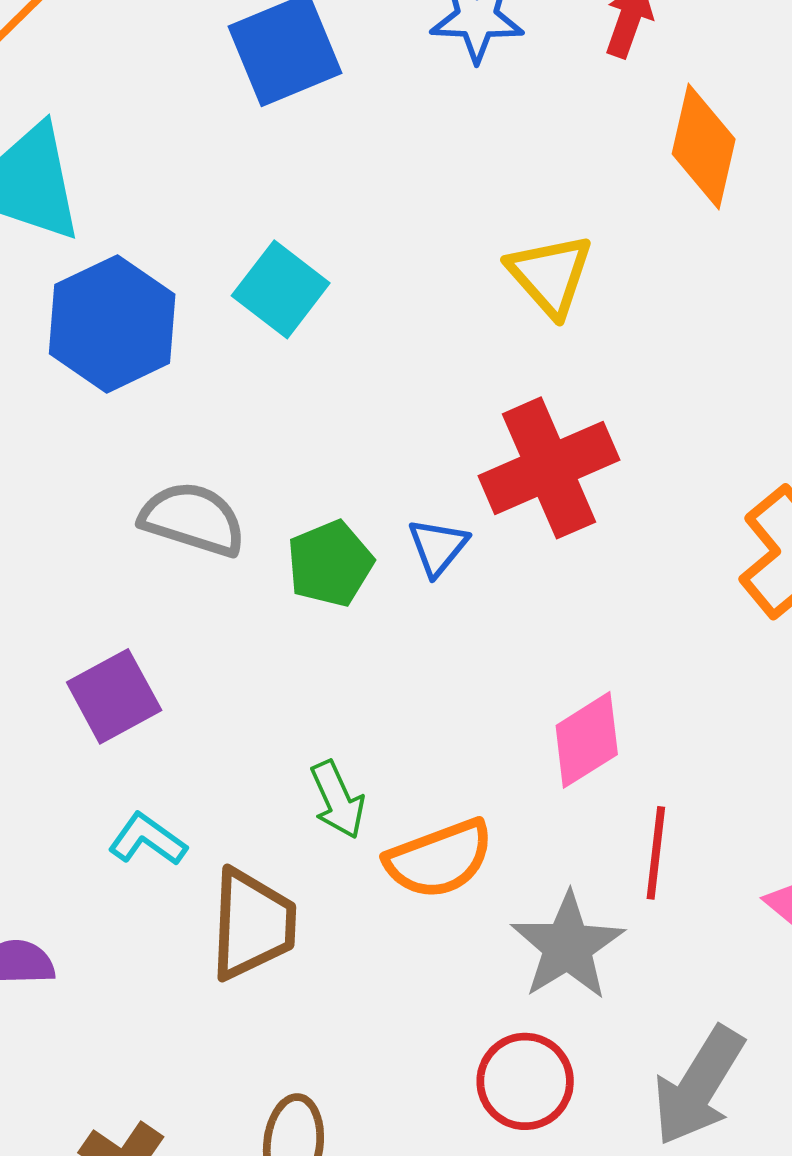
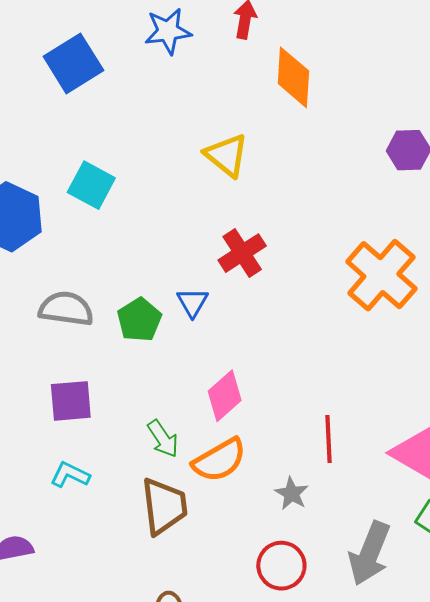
red cross: (549, 468) -> (242, 253), size x0.7
purple square: (114, 696) -> (71, 401), moved, turned 33
pink diamond: (587, 740) -> (225, 396), moved
brown trapezoid: (252, 924) -> (164, 506), moved
gray star: (568, 946) -> (292, 494), size x0.6

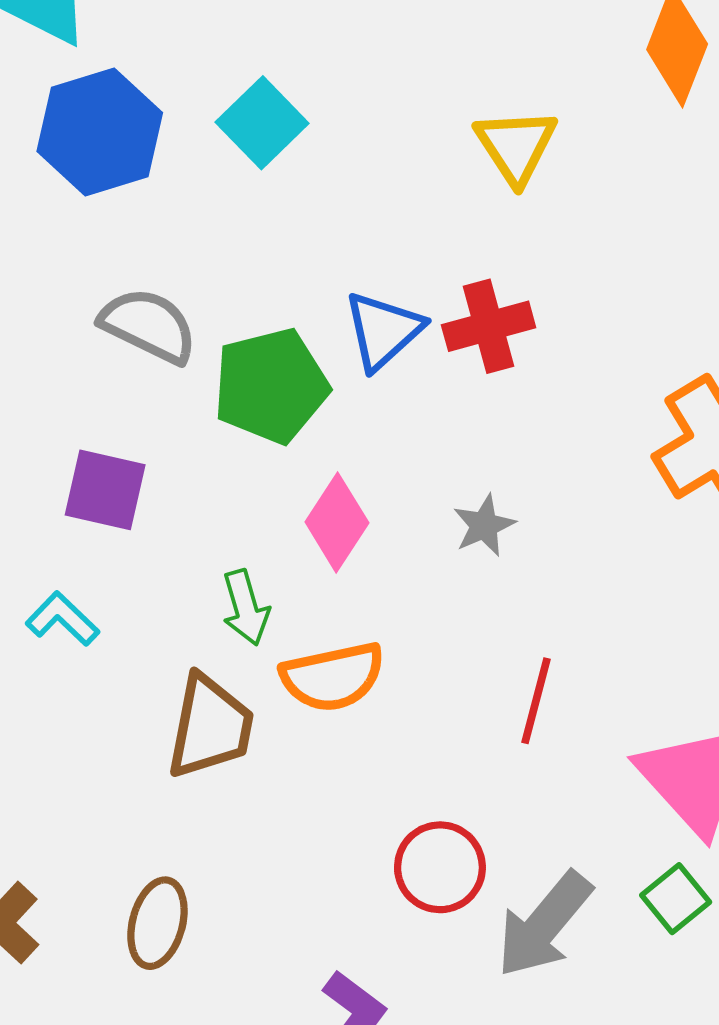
blue triangle: (192, 302) -> (383, 330), moved, size x1.4
green pentagon: (139, 320) -> (271, 386), size x1.4
pink diamond: (225, 396) -> (337, 522), moved, turned -33
gray star: (292, 494) -> (484, 525), moved
red circle: (281, 566) -> (440, 867), moved

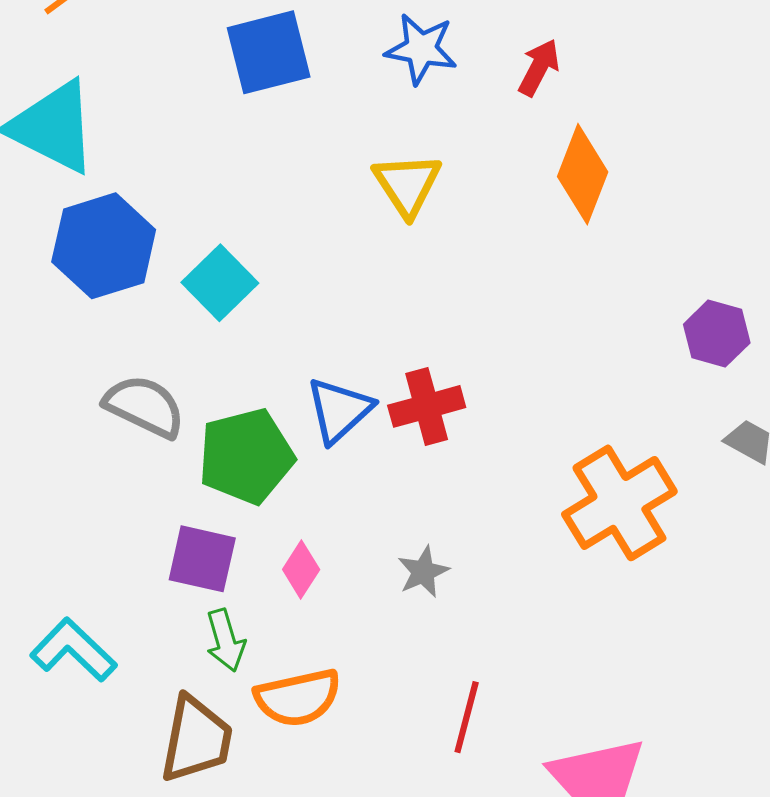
cyan square: (262, 123) -> (220, 283), moved
yellow triangle: (516, 146) -> (407, 185), moved
purple square: (105, 490) -> (202, 559), moved
pink diamond: (337, 522) -> (301, 570), size x0.7
cyan L-shape: (62, 619) -> (73, 650), size x1.4

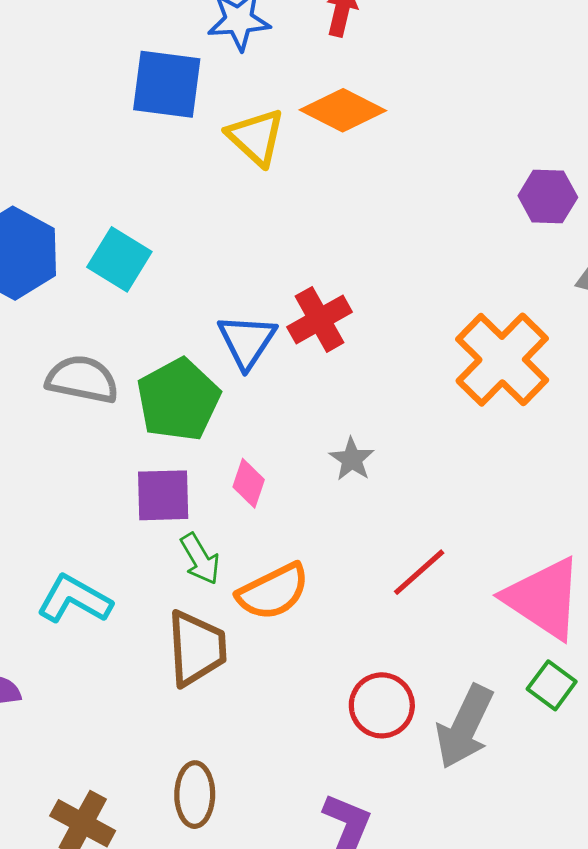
blue square: (269, 52) -> (167, 84), moved, turned 36
orange diamond: (583, 174) -> (343, 110), moved, turned -70
red line: (467, 717) -> (419, 572), turned 48

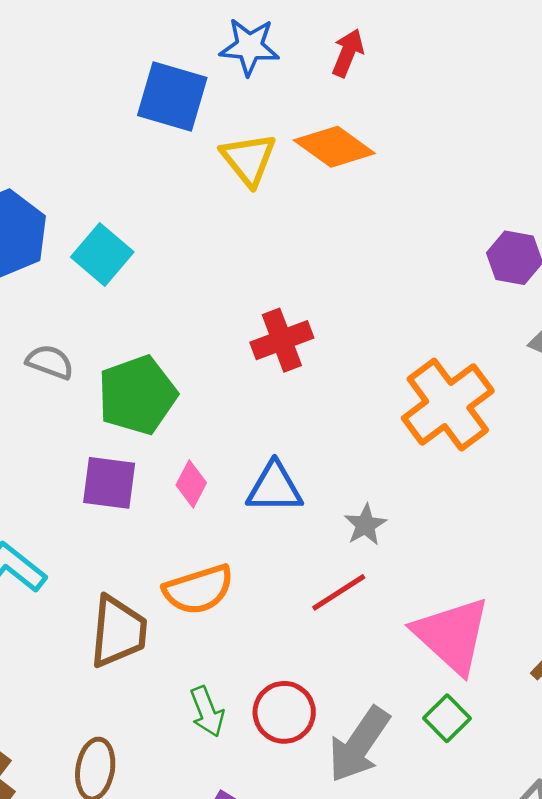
blue triangle: (247, 341) -> (275, 488), moved, turned 48
gray semicircle: (82, 379) -> (50, 362), size x0.7
gray star: (352, 459) -> (365, 525), moved
green arrow: (200, 559) -> (207, 712), moved

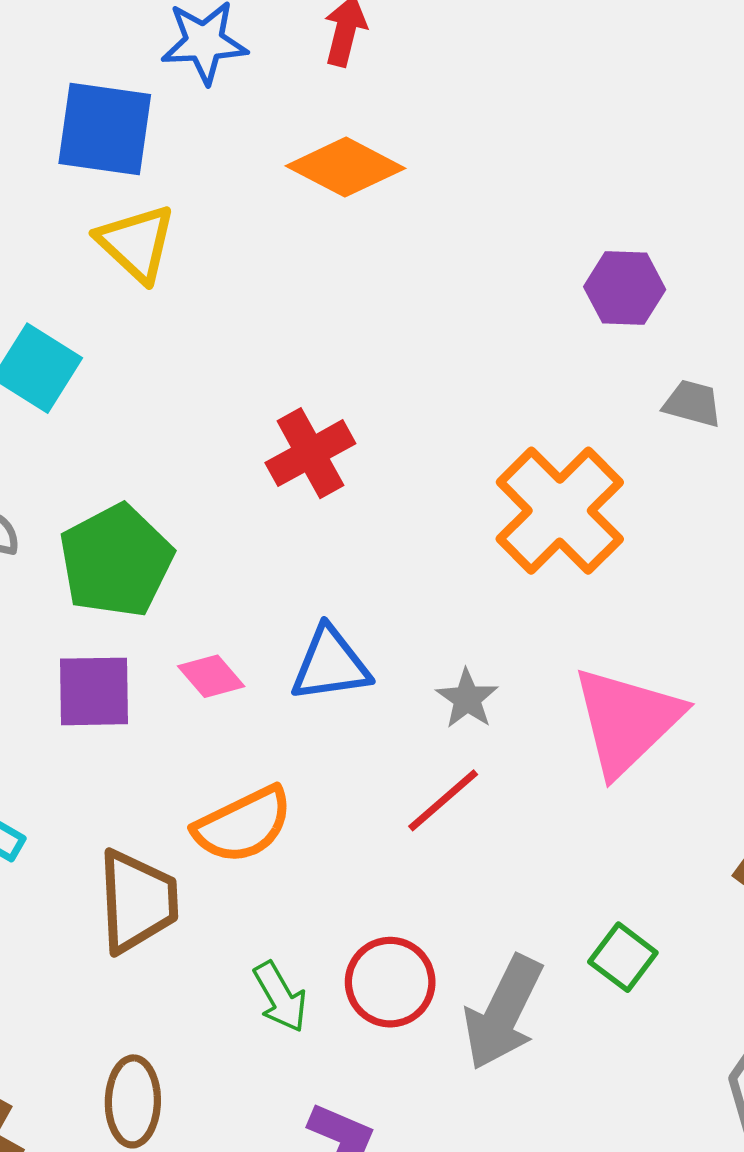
yellow triangle: (249, 159) -> (136, 243), moved
pink diamond: (191, 484) -> (211, 676), turned -60
pink triangle: (452, 635) -> (627, 721), moved, turned 42

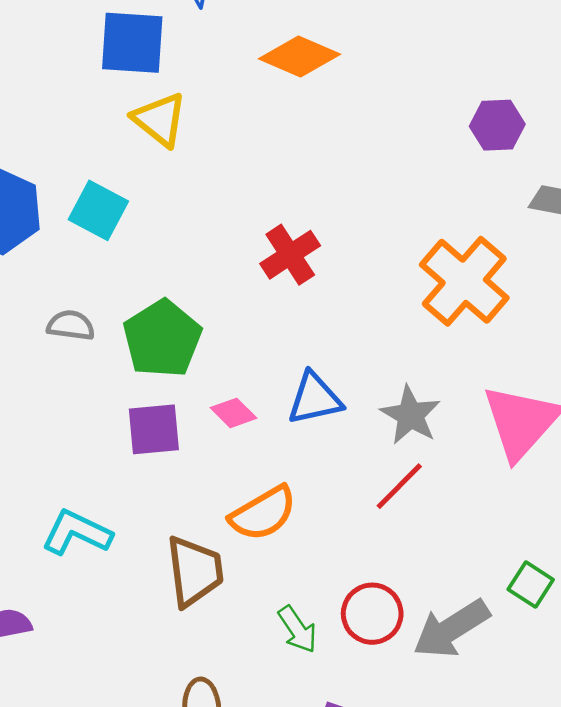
gray star: (467, 699) -> (410, 415), size x1.4
gray arrow: (503, 1013) -> (451, 629), turned 36

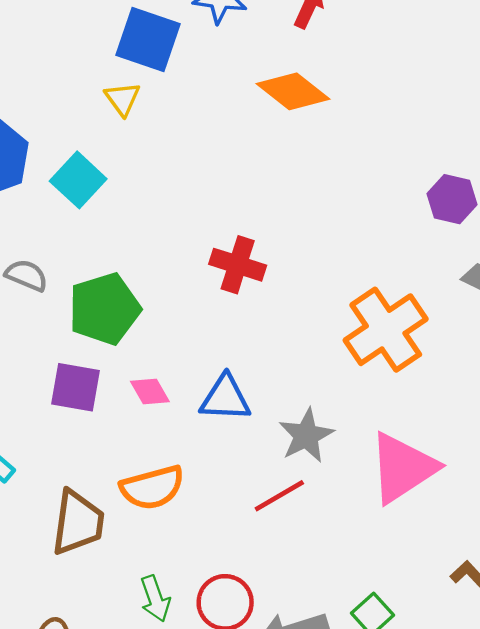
yellow triangle: (160, 120) -> (123, 99), moved, size x0.7
red cross: (290, 255) -> (238, 265), turned 36

